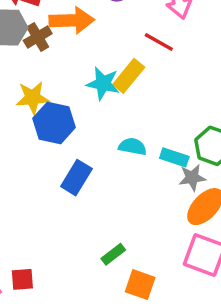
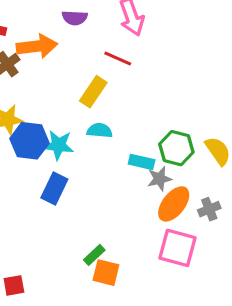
cyan star: (103, 83) -> (59, 145), moved
cyan semicircle: (133, 147) -> (100, 131), moved
orange square: (140, 285) -> (106, 273), moved

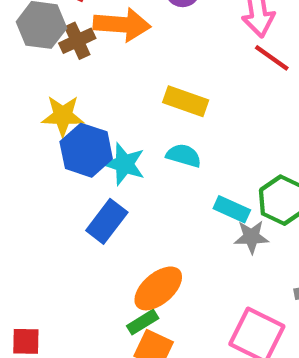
red line: (118, 59) -> (272, 58), moved
yellow rectangle: (93, 92) -> (186, 101), turned 64
orange ellipse: (174, 204) -> (158, 288), moved

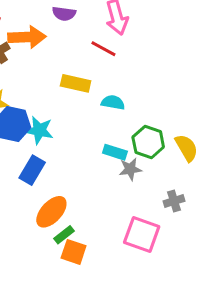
red line: (272, 58) -> (103, 49), moved
cyan semicircle: (184, 156) -> (113, 102), moved
orange ellipse: (158, 288) -> (51, 212), moved

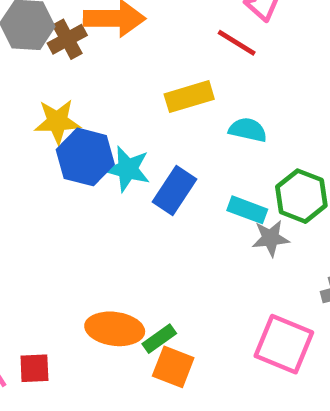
yellow rectangle: (76, 83) -> (189, 97), turned -32
blue rectangle: (32, 170) -> (174, 190), moved
orange ellipse: (51, 212) -> (115, 329), moved, turned 52

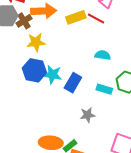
yellow rectangle: (189, 97) -> (76, 17), moved
yellow star: (57, 121) -> (36, 42), moved
gray star: (271, 238) -> (87, 115), moved

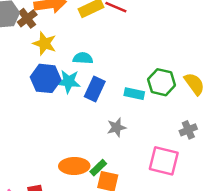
yellow star: (36, 42) -> (44, 43), turned 30
cyan semicircle: (103, 55) -> (83, 58), moved

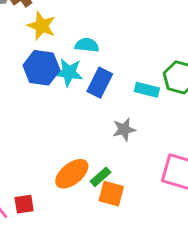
orange ellipse: (74, 166) -> (72, 174), turned -40

